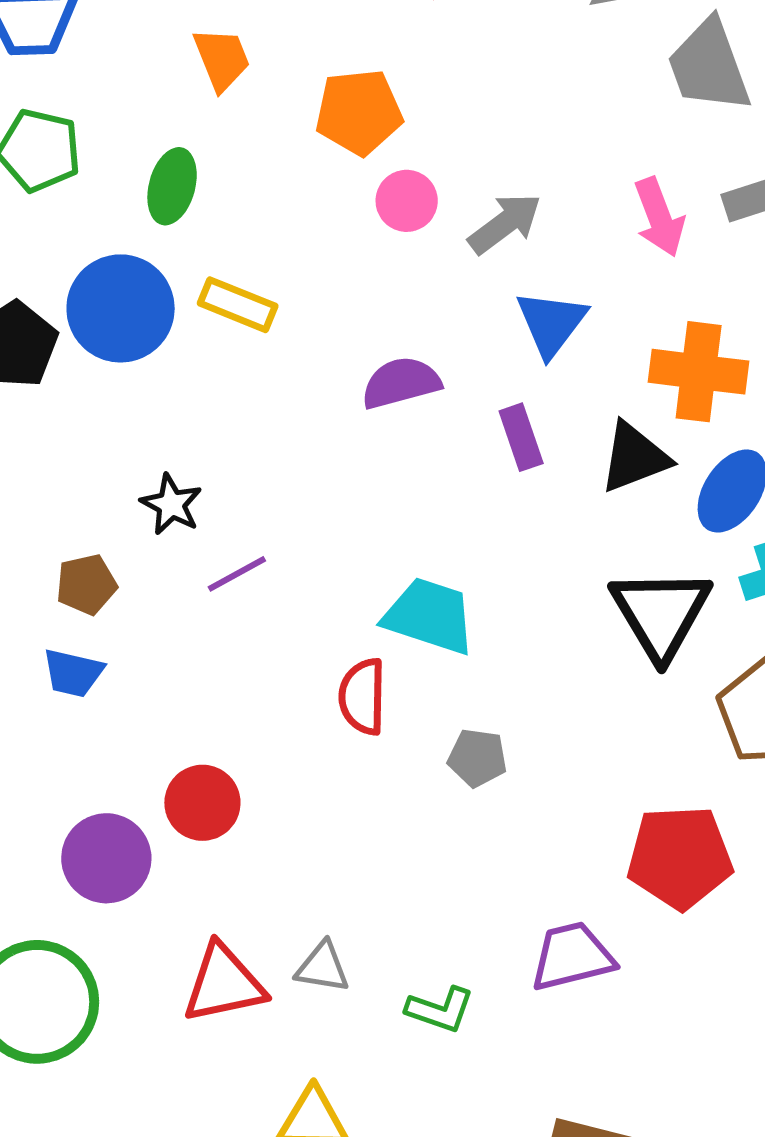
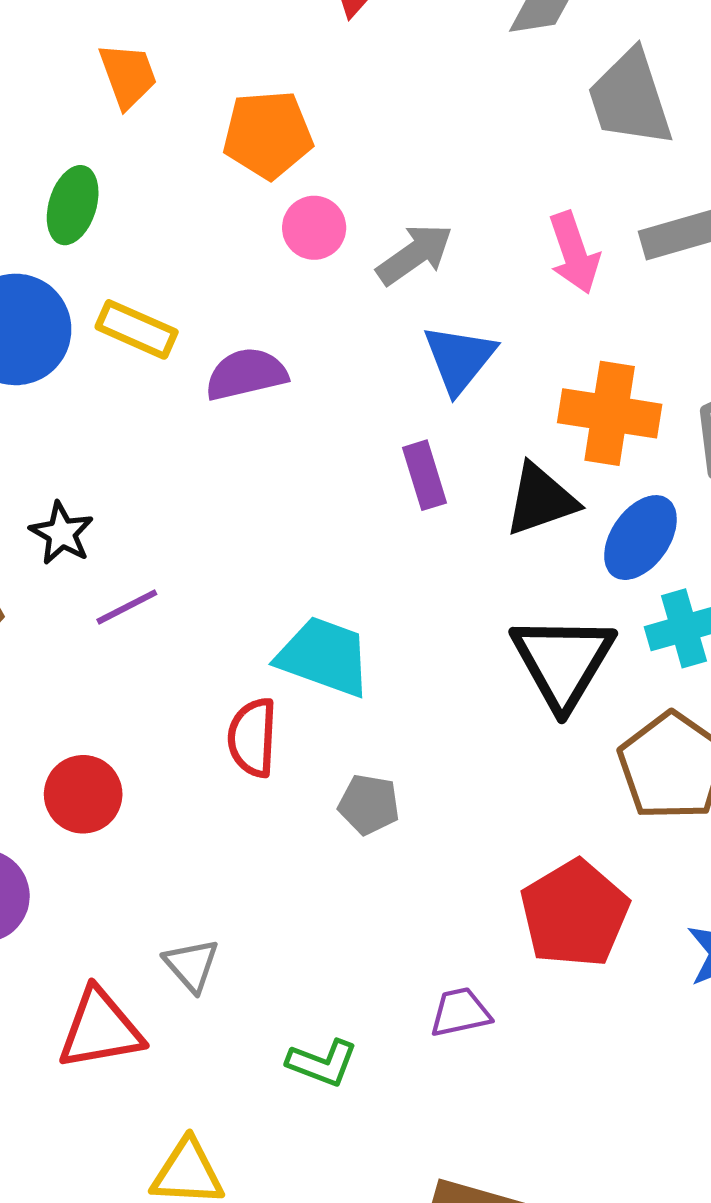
purple semicircle: (401, 383) -> (246, 374), moved
red circle: (202, 803) -> (83, 794), moved
red pentagon: (680, 857) -> (575, 914), turned -30
purple trapezoid: (572, 956) -> (460, 1012), size x0.7
gray triangle: (323, 967) -> (191, 965), moved, turned 38

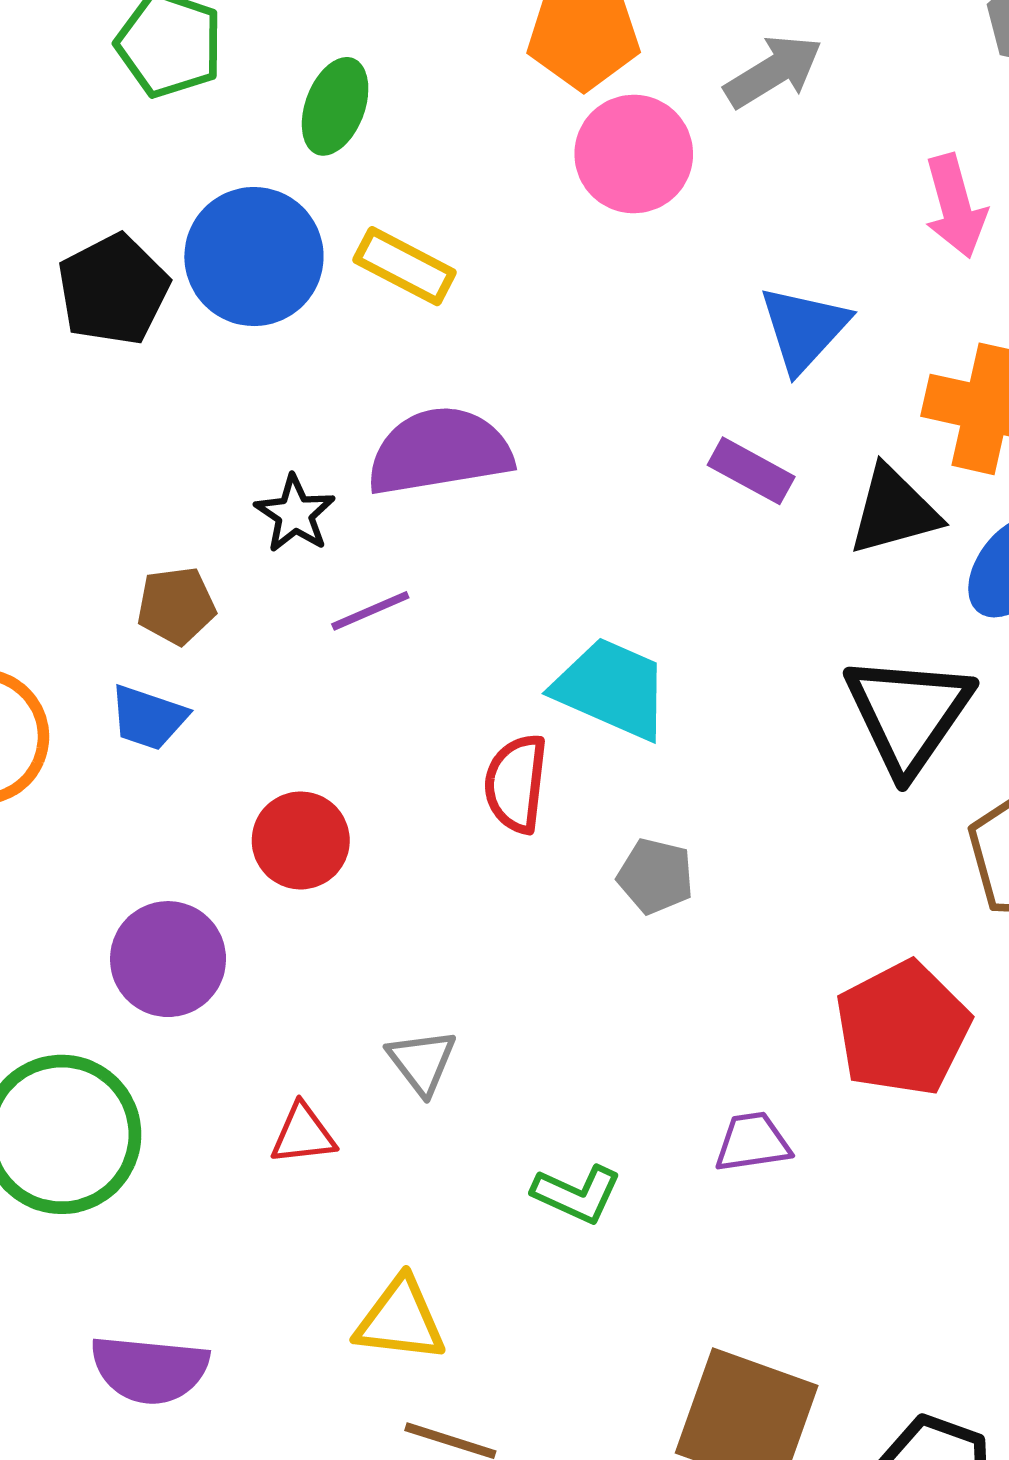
pink circle: (314, 228) -> (634, 154), size x1.5
gray arrow: (415, 254) -> (773, 71), moved
purple semicircle: (246, 374) -> (440, 451), moved, size x1.4
purple rectangle: (424, 475) -> (751, 471), turned -48
red triangle: (100, 1029) -> (303, 1134), size x0.6

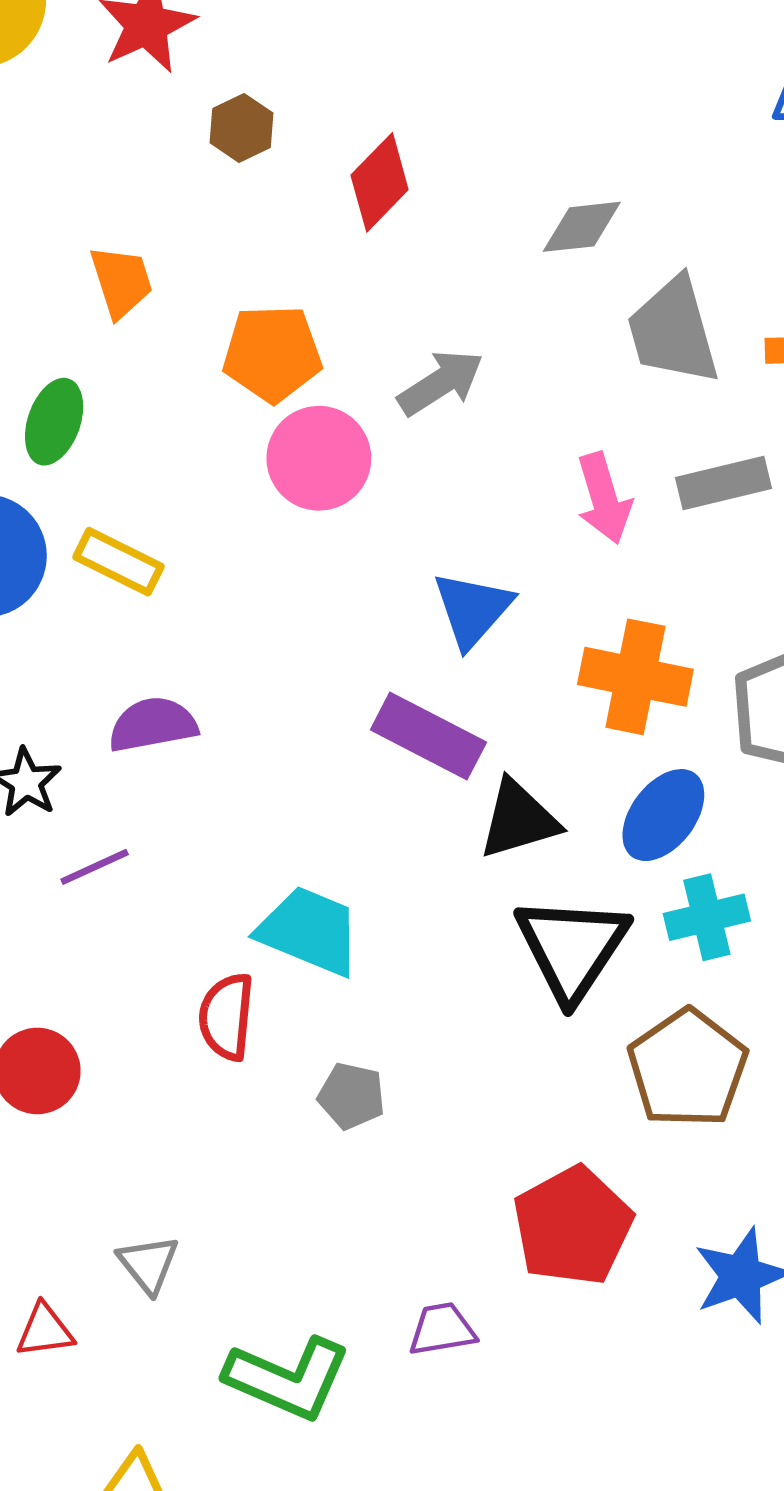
purple semicircle: (440, 451) -> (153, 725), size x0.7
purple rectangle: (751, 471) -> (428, 736), size x1.5
black triangle: (894, 511) -> (519, 819), moved
green L-shape: (577, 1194) -> (288, 1378), size x1.6

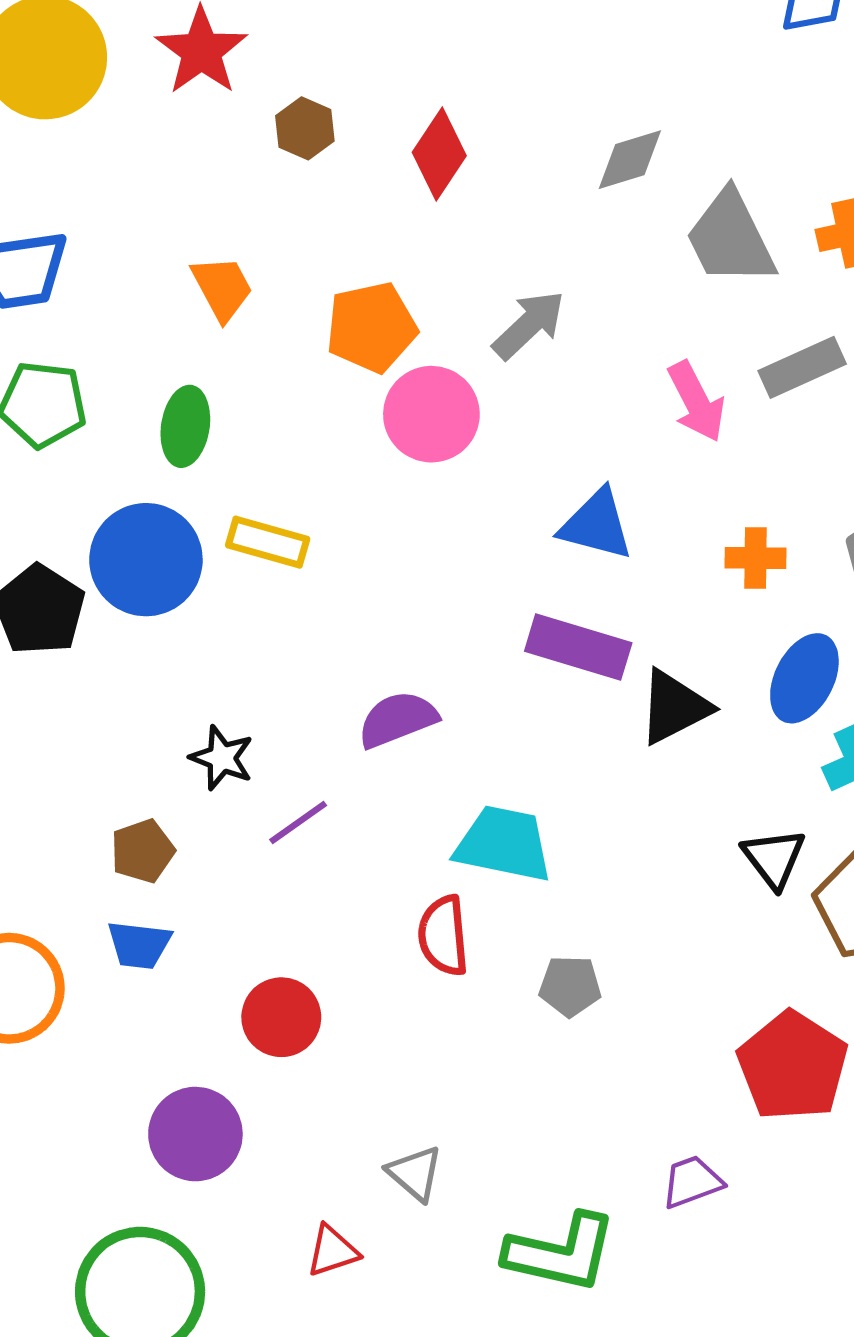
blue triangle: (472, 609) -> (596, 525), turned -46
orange cross: (635, 677) -> (755, 558), size x0.6
purple semicircle: (153, 725) -> (398, 719), moved
black triangle: (572, 948) -> (774, 858), moved, size x0.6

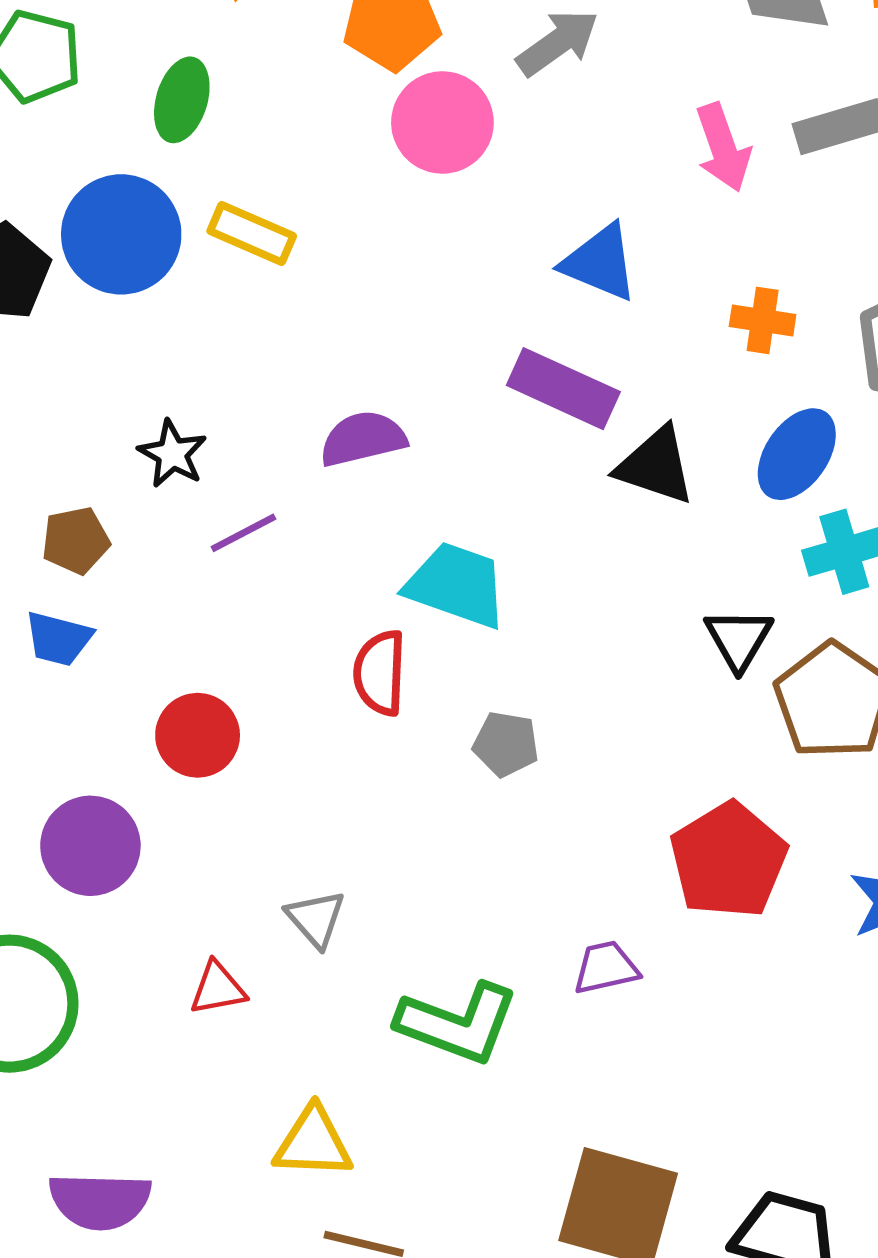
black triangle: (674, 707) -> (656, 466), turned 38

